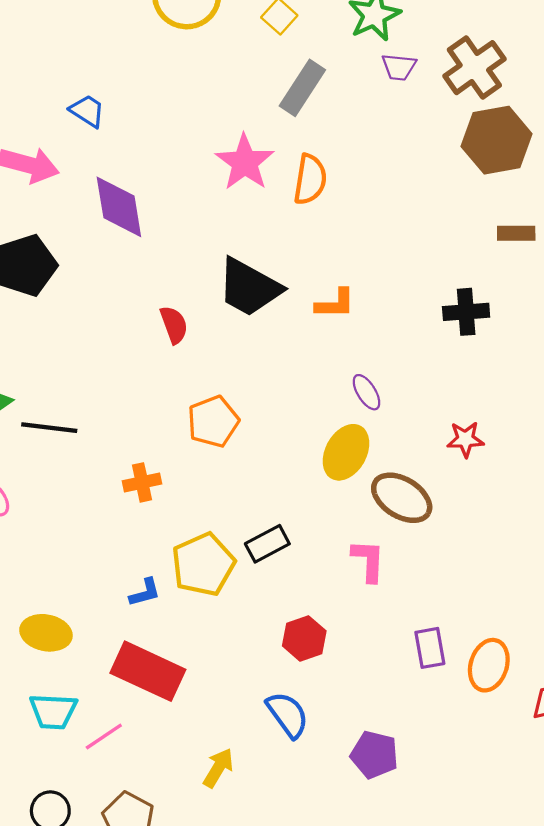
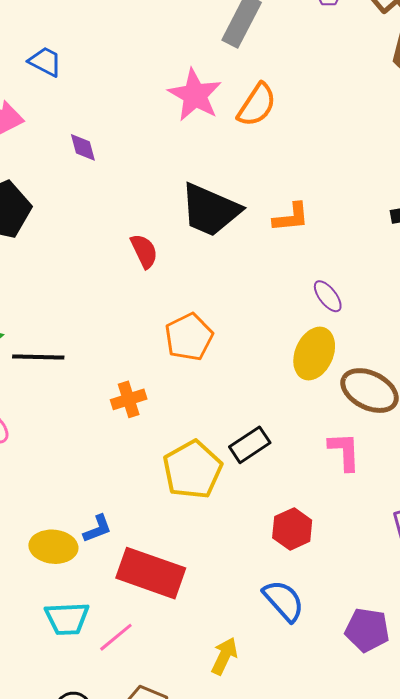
orange semicircle: (310, 179) -> (257, 105), turned 30
purple diamond: (119, 207) -> (83, 147), size x0.5
blue L-shape: (145, 592) -> (97, 529), moved

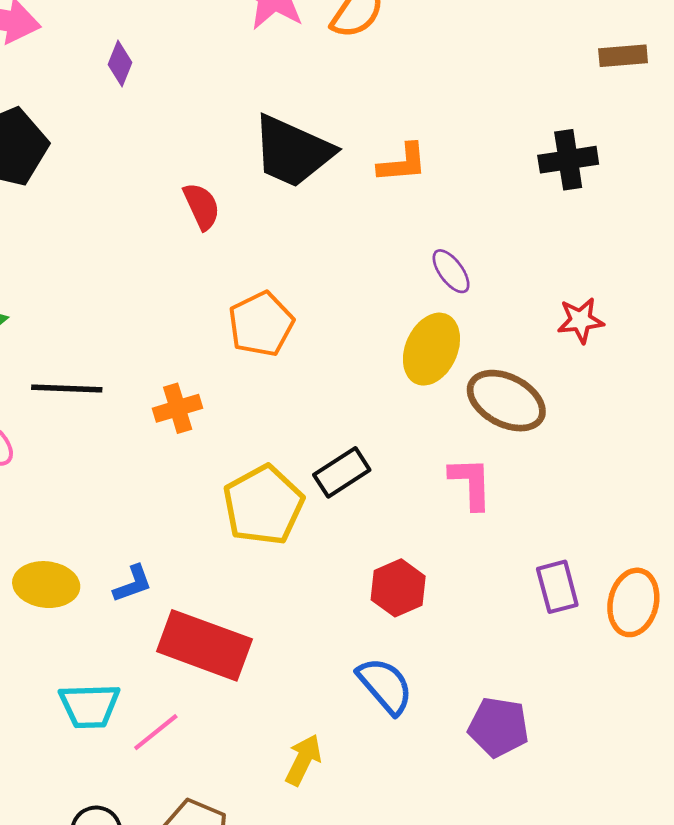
purple diamond: (83, 147) -> (120, 63), turned 36
black line: (38, 357) -> (67, 388), moved
yellow ellipse: (53, 547) -> (46, 585), moved

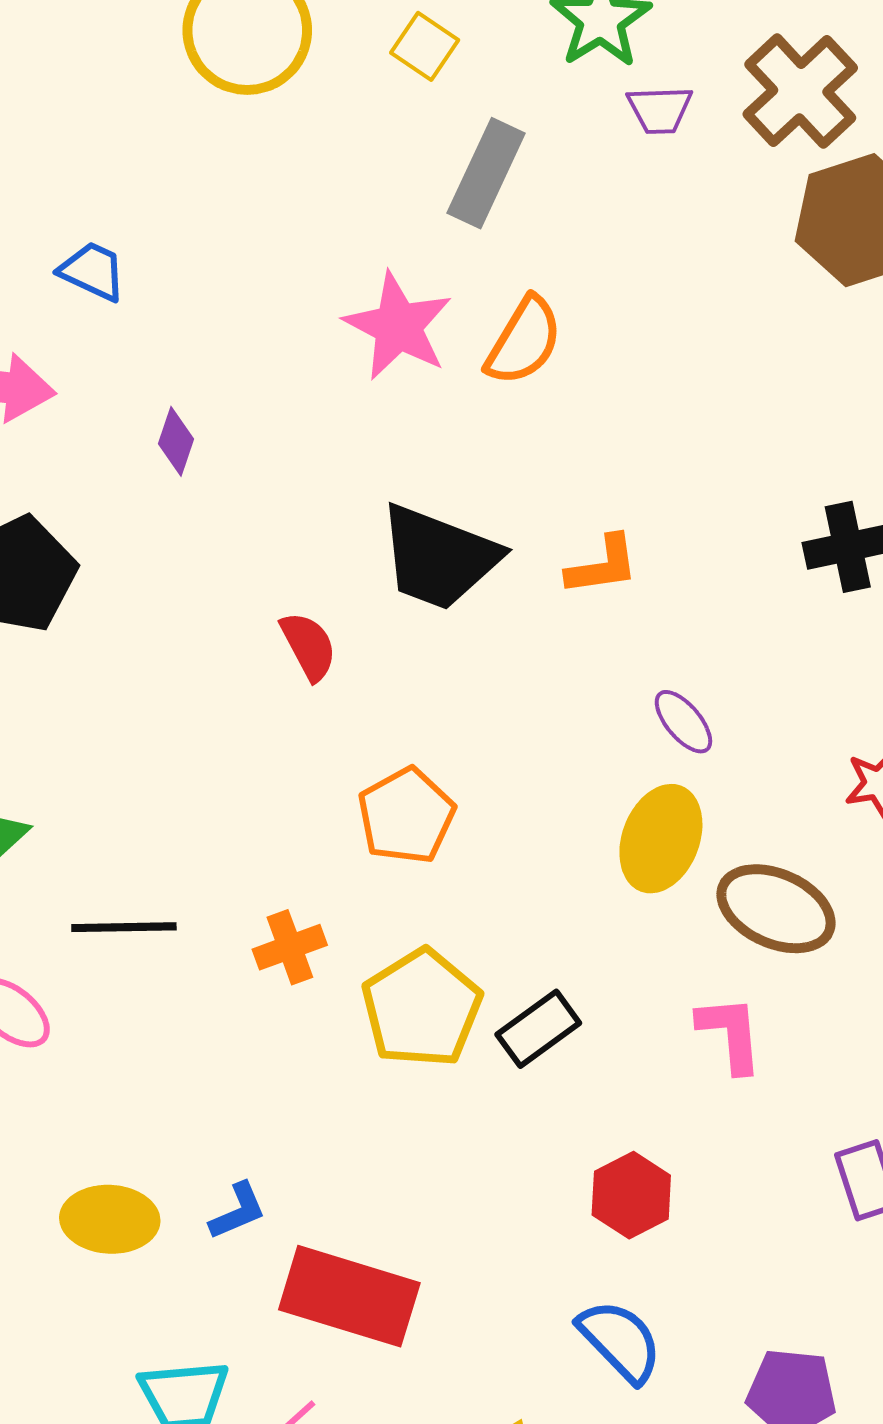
yellow pentagon: (263, 505) -> (422, 1008), moved

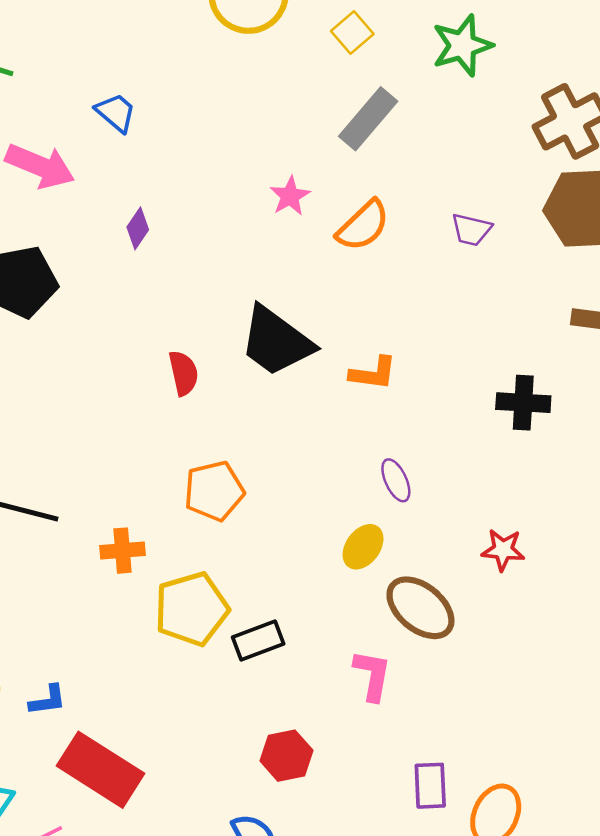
purple trapezoid: (660, 110) -> (471, 230), moved
pink star: (398, 326) -> (290, 196), size x0.6
yellow ellipse: (661, 839) -> (363, 547), size x0.7

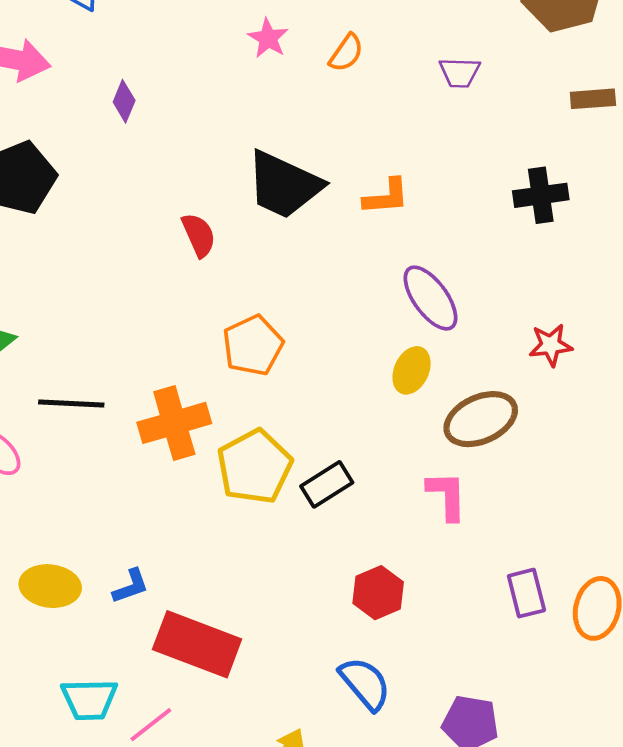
orange semicircle: (363, 226) -> (346, 53), size x0.7
purple trapezoid: (471, 230) -> (460, 72), moved
purple ellipse: (396, 480) -> (430, 298), size x1.6
orange cross: (123, 551) -> (174, 423), size x1.6
brown ellipse: (420, 608) -> (481, 419), turned -52

